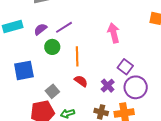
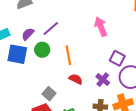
blue square: (24, 70) -> (17, 54), moved, turned 30

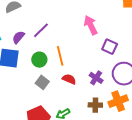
green circle: (42, 50) -> (39, 60), moved
purple square: (117, 58) -> (110, 47), moved
gray square: (49, 94) -> (42, 82), moved

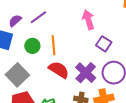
purple cross: (96, 78) -> (86, 73), size x1.5
red semicircle: (69, 79) -> (59, 70), size x1.5
gray square: (42, 82) -> (17, 75), moved, size x1.6

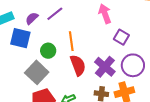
green circle: (32, 46) -> (48, 51), moved
red semicircle: (59, 70) -> (78, 65), turned 40

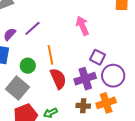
purple square: (121, 37) -> (98, 57), moved
purple cross: (105, 67) -> (85, 79), turned 35

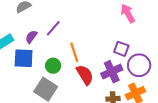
pink arrow: (82, 26) -> (128, 13), moved

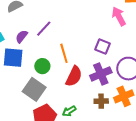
purple square: (121, 49) -> (102, 47), moved
red semicircle: (85, 75) -> (74, 76), turned 55

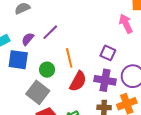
purple cross: (101, 74) -> (105, 80), turned 30

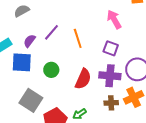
pink arrow: (126, 24) -> (114, 19), moved
orange line: (69, 58) -> (78, 38), moved
gray square: (38, 92) -> (31, 100), moved

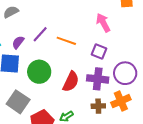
orange line: (78, 38) -> (66, 41), turned -54
green circle: (51, 70) -> (39, 72), size x1.5

